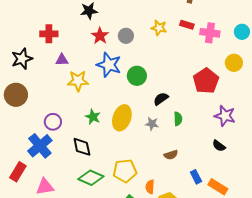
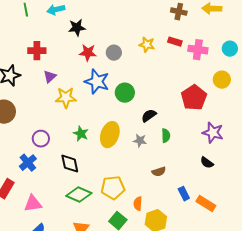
red star: (100, 36) -> (88, 53), turned -30
purple triangle: (62, 60) -> (50, 77), turned -40
blue cross: (40, 146) -> (28, 163), size x0.7

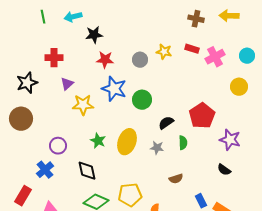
pink cross: (198, 50) -> (215, 57), turned -36
gray circle: (114, 53) -> (140, 60), moved
red pentagon: (194, 98) -> (202, 116), moved

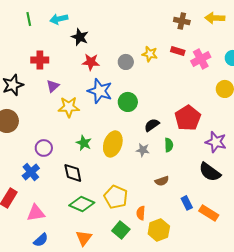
black star: (94, 35) -> (80, 37), turned 30
black semicircle: (224, 170) -> (210, 172), size x1.6
yellow pentagon: (130, 195) -> (116, 197), turned 30

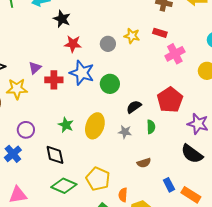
pink cross: (201, 59) -> (175, 54), moved
red cross: (40, 60) -> (54, 80), moved
yellow star: (69, 107) -> (17, 89), moved

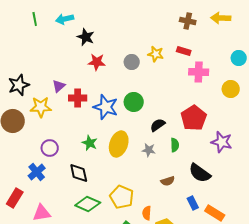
pink cross: (175, 54) -> (199, 72), turned 30
blue star: (82, 73) -> (106, 107), moved
black semicircle: (192, 154) -> (200, 173), moved

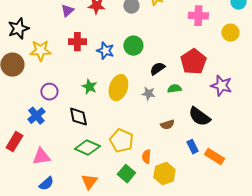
purple triangle: (59, 86) -> (67, 11), moved
blue star: (106, 107) -> (105, 51), size x0.7
green semicircle: (175, 145) -> (174, 89), turned -96

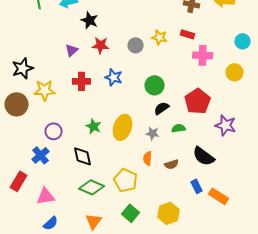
green circle: (133, 46) -> (155, 85), moved
blue star: (105, 51) -> (114, 77), moved
orange semicircle: (146, 157) -> (148, 158), moved

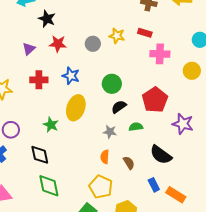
yellow ellipse: (123, 127) -> (76, 108), moved
brown semicircle: (172, 164) -> (129, 163), turned -104
yellow pentagon: (126, 180) -> (101, 187), moved
green diamond: (92, 187) -> (49, 186), turned 55

